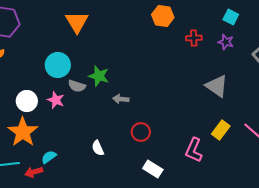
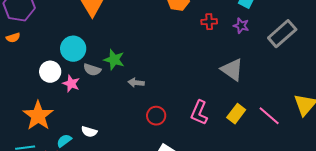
white circle: (27, 101) -> (50, 72), moved
white semicircle: (98, 148) -> (89, 132), moved, turned -49
pink L-shape: (194, 150) -> (199, 113), moved

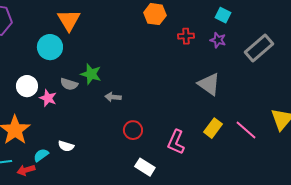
cyan circle: (73, 49) -> (50, 47), moved
pink L-shape: (199, 113) -> (176, 142), moved

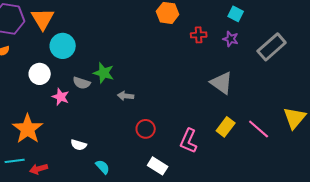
orange triangle: (69, 20) -> (43, 19), moved
white circle: (27, 86) -> (40, 74), moved
cyan semicircle: (41, 155) -> (103, 167), moved, turned 84

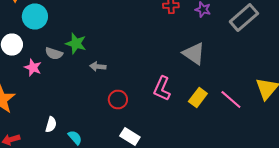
pink L-shape: (189, 141) -> (162, 88), moved
white semicircle: (79, 145) -> (51, 124), moved, turned -91

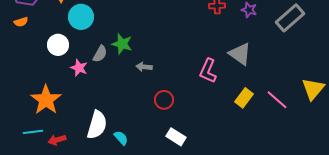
gray semicircle: (54, 54) -> (100, 54), turned -78
pink L-shape: (162, 88) -> (208, 71), moved
white semicircle: (51, 124) -> (97, 125), size x1.8

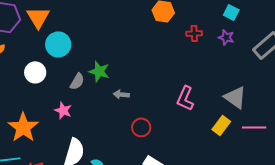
gray triangle: (240, 54) -> (235, 97), moved
pink star: (79, 68) -> (63, 110), moved
pink line: (277, 100) -> (254, 127), turned -40

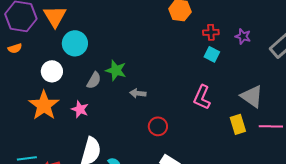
cyan square: (231, 12) -> (212, 54), moved
yellow rectangle: (221, 125) -> (238, 124), turned -54
orange star: (23, 127) -> (44, 105), moved

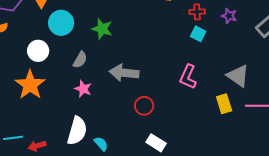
green star: (116, 70) -> (102, 29), moved
gray arrow: (138, 93) -> (124, 73), size x1.8
pink star: (80, 109) -> (83, 89), moved

